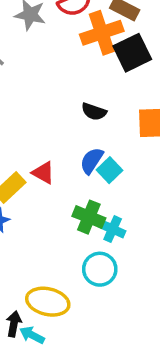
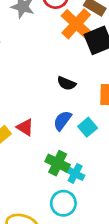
orange cross: (102, 33) -> (76, 24), turned -32
cyan square: (110, 170) -> (88, 127), moved

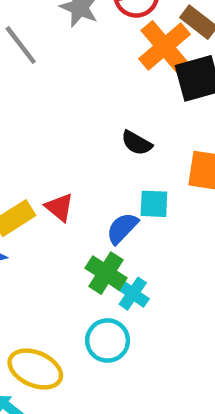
blue semicircle: (62, 120) -> (122, 228), moved
cyan square: (88, 127) -> (154, 204), moved, turned 36

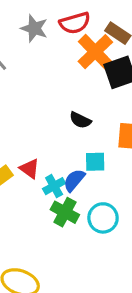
cyan cross: (133, 294) -> (54, 186), moved, turned 30
cyan circle: (108, 341) -> (103, 218), moved

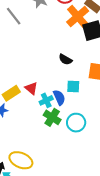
blue semicircle: (74, 180) -> (59, 97), turned 112

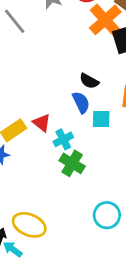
blue semicircle: (59, 97) -> (81, 102), moved
cyan circle: (76, 123) -> (107, 215), moved

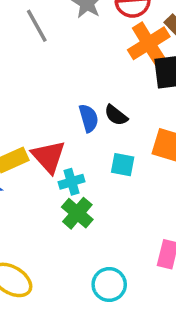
blue semicircle: (81, 102) -> (89, 118), moved
red triangle: (42, 123) -> (49, 157), size x1.5

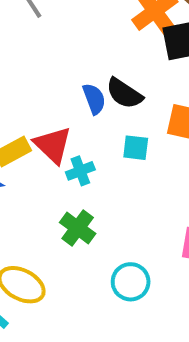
black semicircle: (116, 115) -> (124, 93), size x1.4
green cross: (77, 213) -> (78, 228), moved

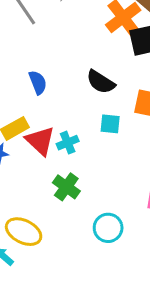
blue semicircle: (94, 99) -> (38, 82), moved
red triangle: (53, 145) -> (40, 141), moved

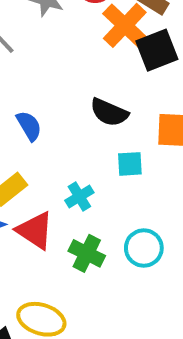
red triangle: (40, 141) -> (35, 230), moved
cyan circle: (108, 228) -> (144, 248), moved

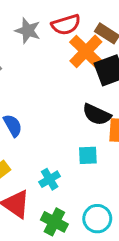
black semicircle: (109, 112) -> (97, 115), moved

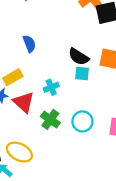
black semicircle: (97, 115) -> (79, 57), moved

